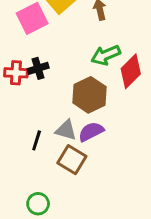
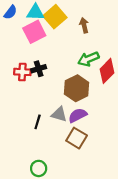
brown square: (72, 160) -> (77, 138), moved

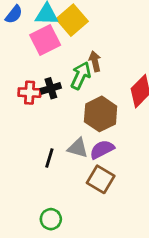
brown arrow: (84, 25) -> (95, 61), moved
green arrow: (88, 59) -> (81, 76), moved, turned 138

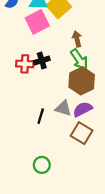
green arrow: (81, 76) -> (79, 59), moved, turned 120

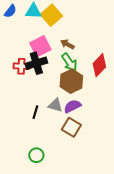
pink square: (37, 22) -> (40, 46), moved
brown arrow: (77, 39) -> (67, 44), turned -48
black cross: (42, 60) -> (36, 63), size x1.5

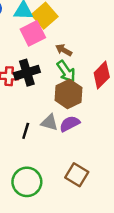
pink square: (40, 46) -> (33, 33), moved
brown square: (71, 127) -> (77, 175), moved
green circle: (36, 155) -> (27, 182), size x1.6

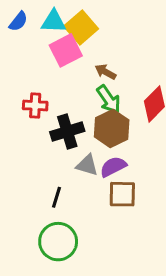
black cross: (27, 73) -> (67, 131), moved
black line: (26, 131) -> (57, 197), moved
brown square: (77, 175) -> (122, 194), moved, turned -30

